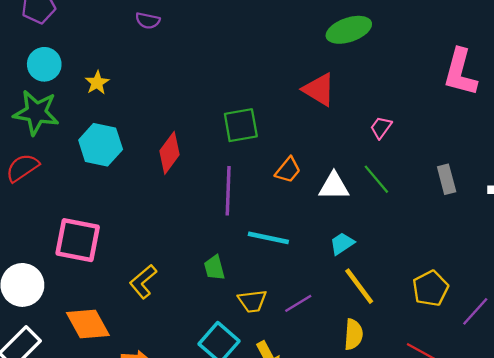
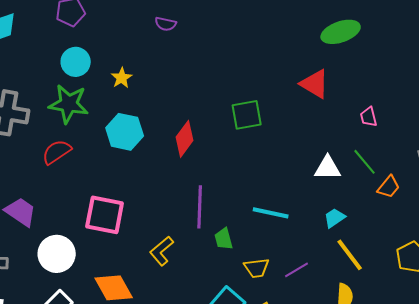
pink trapezoid: (381, 127) -> (369, 117), turned -50
orange trapezoid: (288, 170) -> (389, 187), moved
purple line: (228, 191) -> (200, 207), moved

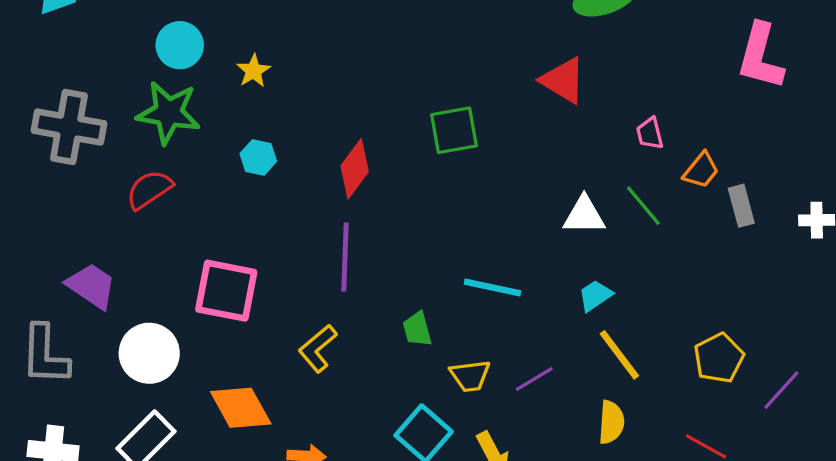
cyan hexagon: (125, 132) -> (258, 157), size x0.6
orange trapezoid: (389, 187) -> (701, 170), moved
purple line: (200, 207) -> (345, 257), moved

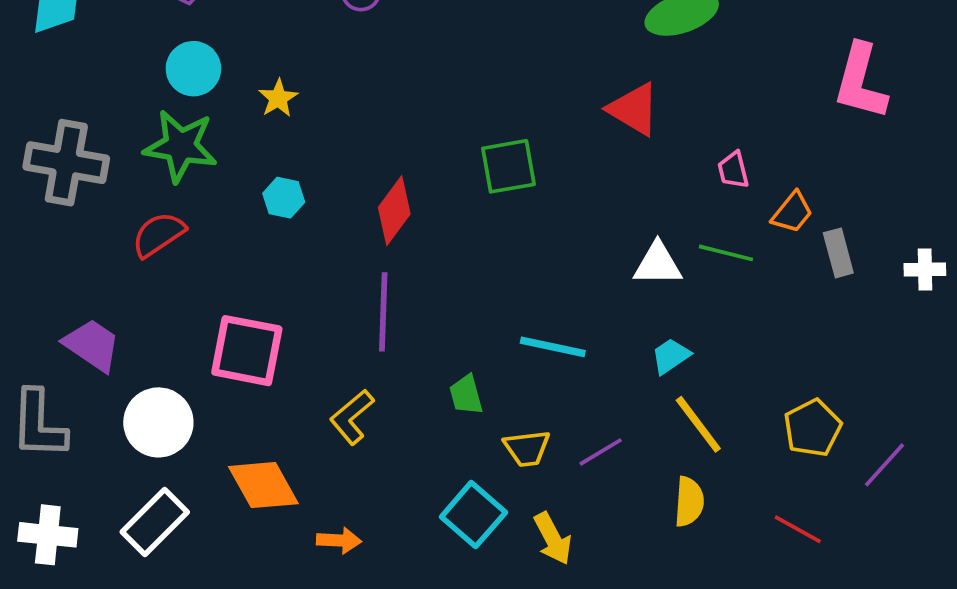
green line: (643, 206) -> (726, 253), turned -36

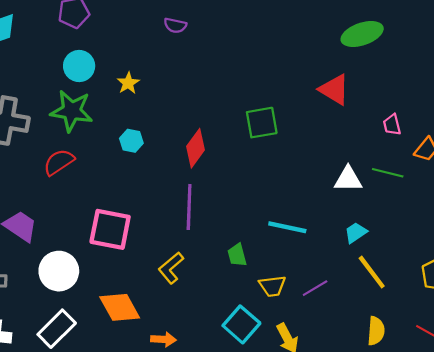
yellow semicircle: (689, 502) -> (376, 331), moved

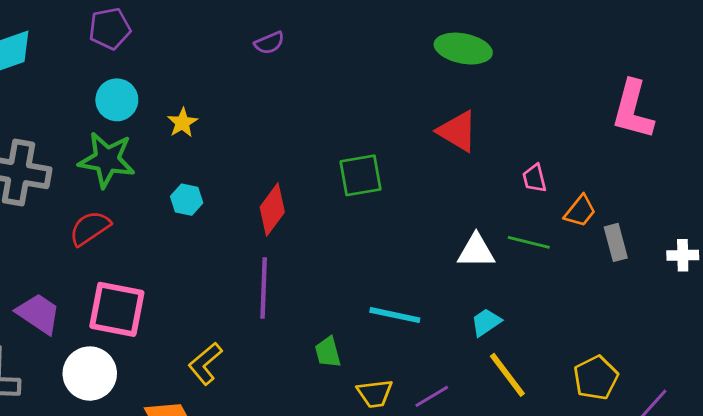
purple semicircle: (175, 25) -> (269, 43), moved, turned -35
green ellipse: (362, 34) -> (463, 49), moved, turned 30
pink square: (110, 229) -> (117, 309), moved
yellow L-shape: (171, 268) -> (205, 364), moved

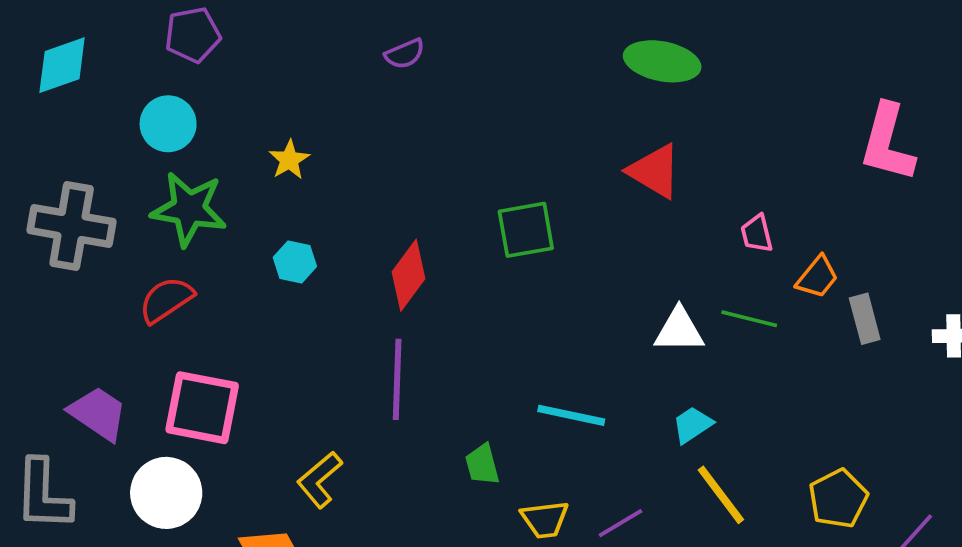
cyan circle: (117, 100) -> (168, 124), moved

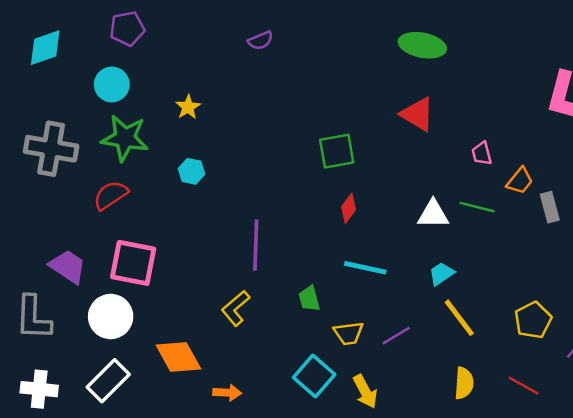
red diamond: (408, 275) -> (349, 208), moved, size x0.7
yellow L-shape: (320, 480) -> (236, 308), moved

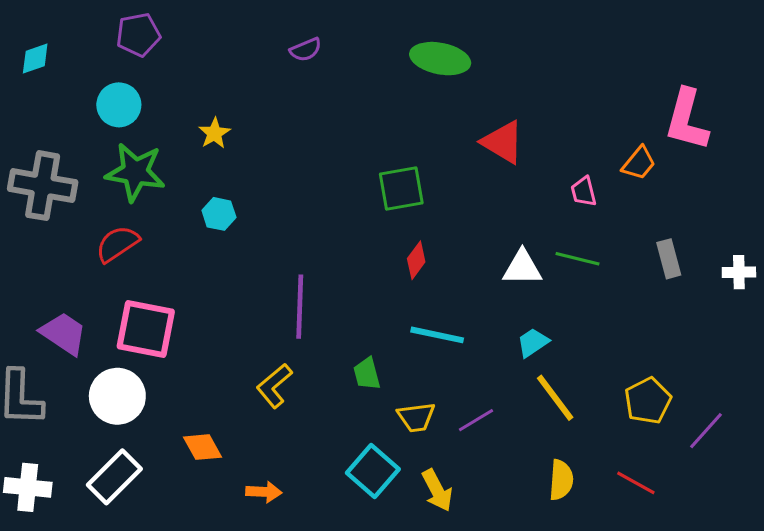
green ellipse: (422, 45) -> (440, 59), moved
cyan diamond: (45, 48) -> (35, 59), size x0.7
orange trapezoid: (520, 181) -> (639, 163), moved
orange diamond: (178, 357) -> (203, 447), size x0.7

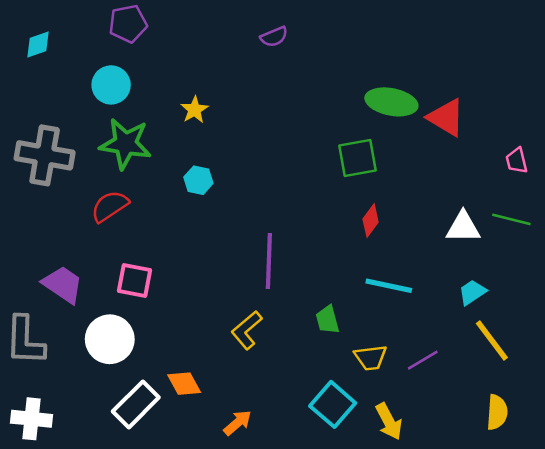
green ellipse: (440, 59) -> (391, 102), moved
pink square: (146, 329) -> (135, 281), size x0.7
white rectangle: (114, 477) -> (136, 404), moved
orange arrow: (264, 492) -> (238, 423), turned -44

